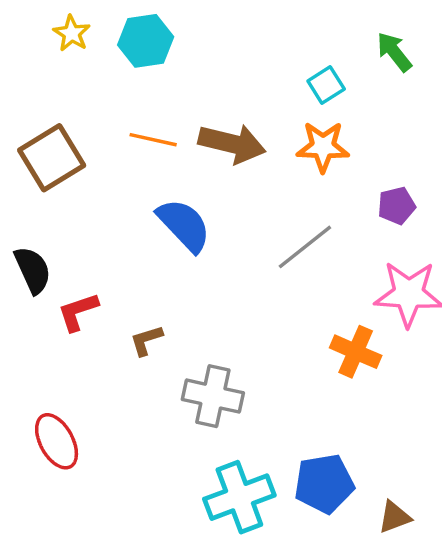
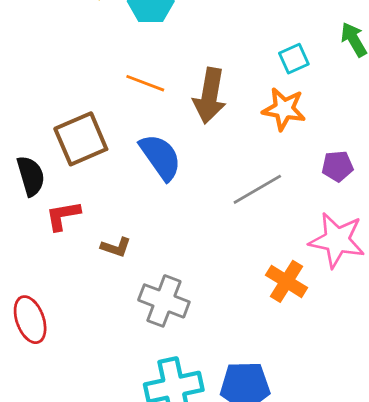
brown arrow: (232, 144) -> (210, 96), turned 78
brown square: (52, 158) -> (81, 139), moved
brown L-shape: (146, 340) -> (116, 247), turned -152

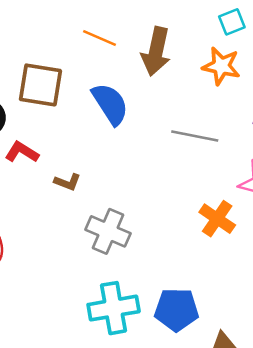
brown square: (81, 139) -> (40, 85), turned 30
gray line: (257, 189) -> (195, 136), turned 39
red L-shape: (63, 216) -> (22, 152), turned 40

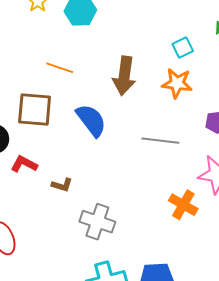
orange line: (100, 38) -> (60, 68), moved

